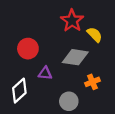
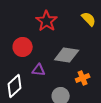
red star: (72, 21) -> (47, 21), moved
yellow semicircle: (95, 35) -> (89, 19), moved

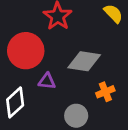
red circle: (23, 47) -> (26, 51), size x1.4

